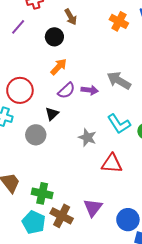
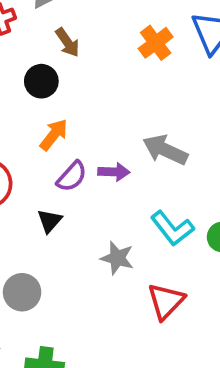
orange cross: (119, 21) -> (156, 43), turned 30
gray circle: (36, 135) -> (22, 292), moved
red triangle: (112, 164) -> (166, 301), turned -45

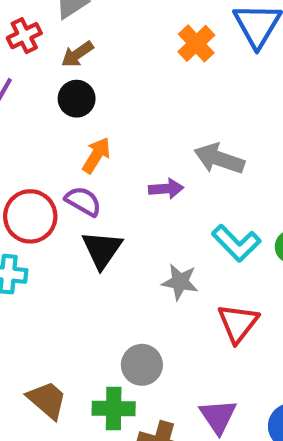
brown arrow: (67, 42) -> (77, 54), moved, turned 96
purple semicircle: (72, 176) -> (83, 201), moved, turned -96
black triangle: (50, 221) -> (102, 250), size x1.5
gray circle: (22, 292) -> (142, 365), moved

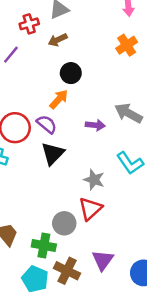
black circle: (77, 99) -> (71, 73), moved
red triangle: (238, 323) -> (90, 209), moved

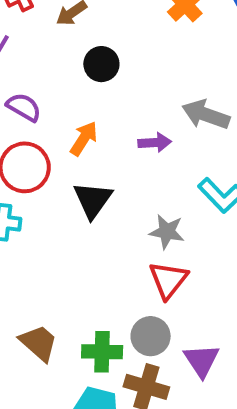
orange arrow: (59, 99) -> (84, 139), moved
purple semicircle: (47, 124) -> (24, 107), moved
gray circle: (64, 223) -> (151, 336), moved

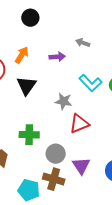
gray arrow: (206, 115) -> (83, 43), size x0.6
red triangle: (168, 280) -> (79, 124), moved, turned 30
green cross: (102, 352) -> (29, 135), moved

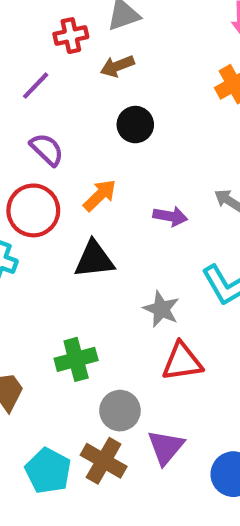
black triangle: (26, 86) -> (94, 259), turned 35
green cross: (29, 135) -> (76, 359), turned -30

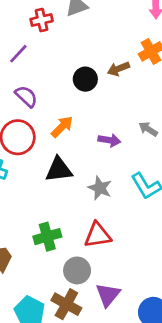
brown arrow: (117, 66) -> (118, 69), moved
gray star: (161, 309) -> (100, 188), moved
red triangle: (182, 362) -> (98, 235), moved

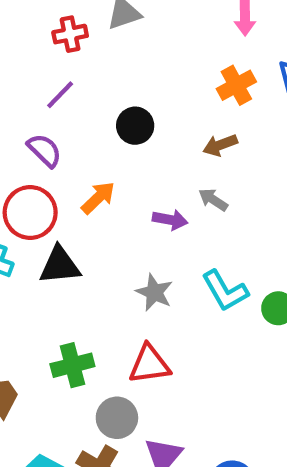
purple line: (18, 54) -> (60, 95), moved
brown arrow: (118, 69) -> (220, 145), moved
gray arrow: (148, 129) -> (213, 200), moved
black triangle: (59, 170) -> (60, 265), moved

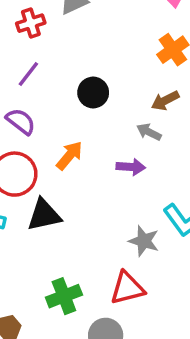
gray arrow: (213, 200) -> (149, 132), moved
gray star: (154, 292) -> (144, 241), moved

